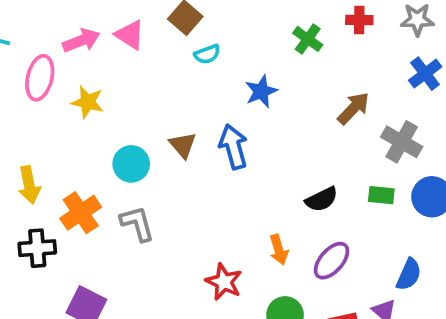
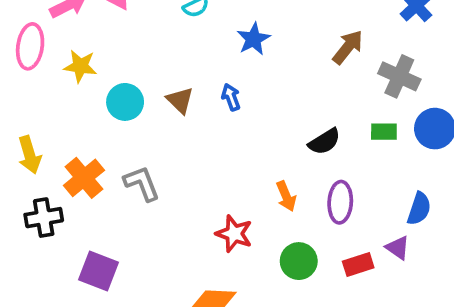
blue arrow: (233, 147) -> (231, 97), size x0.6
cyan circle: (131, 164) -> (125, 102), moved
purple ellipse: (332, 261) -> (340, 202), turned -33

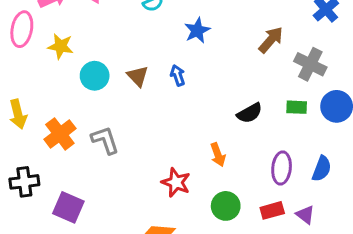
purple ellipse: (340, 202) -> (282, 168), moved
black cross: (44, 218) -> (24, 182), moved
purple triangle: (398, 248) -> (305, 215), moved

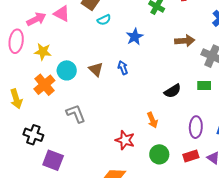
brown arrow: (271, 40) -> (185, 41), turned 48
orange cross: (60, 134) -> (44, 85), moved
black cross: (24, 182) -> (33, 135), moved, turned 30

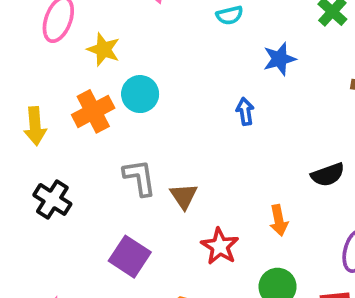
brown triangle: (96, 69) -> (184, 196), moved
purple square: (53, 160) -> (130, 257), moved

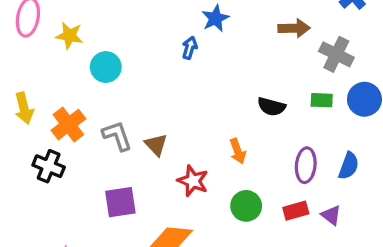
orange cross: (93, 111) -> (68, 125), moved
blue arrow: (245, 111) -> (190, 48), moved, turned 35
black semicircle: (328, 175) -> (271, 107), turned 44
purple square: (130, 257) -> (120, 202), turned -32

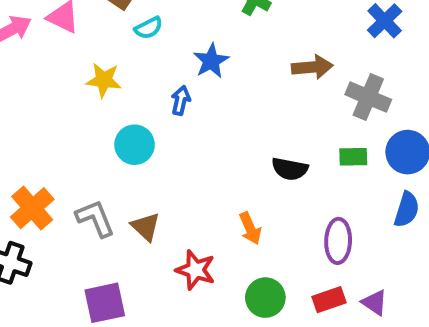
yellow star: (69, 36) -> (104, 80), moved
cyan circle: (106, 67) -> (135, 145), moved
blue semicircle: (349, 166) -> (407, 209), moved

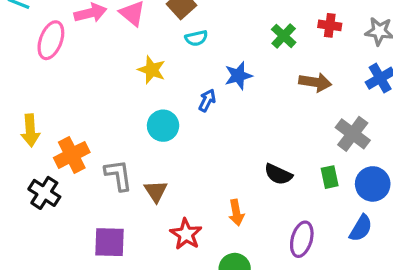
brown arrow: (312, 67) -> (315, 82), moved
green rectangle: (353, 157) -> (330, 177), turned 65

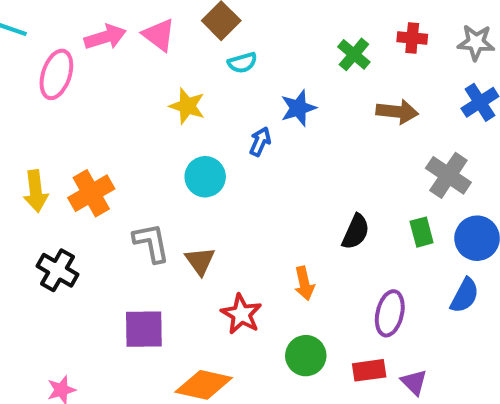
orange cross: (72, 155) -> (91, 193), moved
black semicircle: (278, 174) -> (356, 232), turned -88

